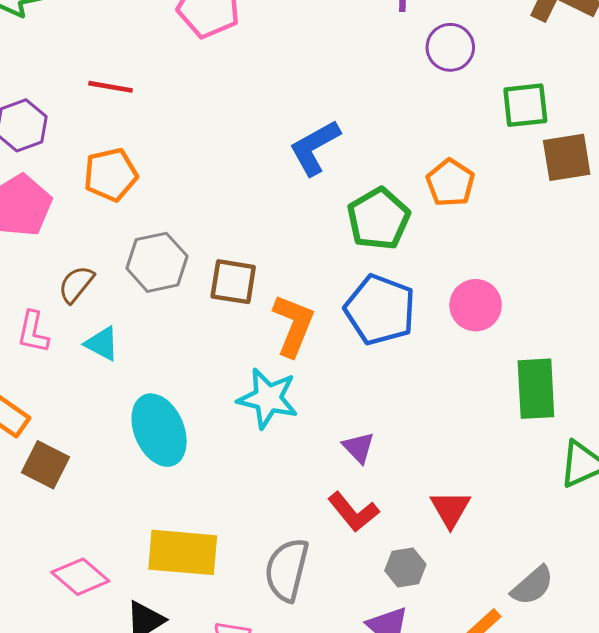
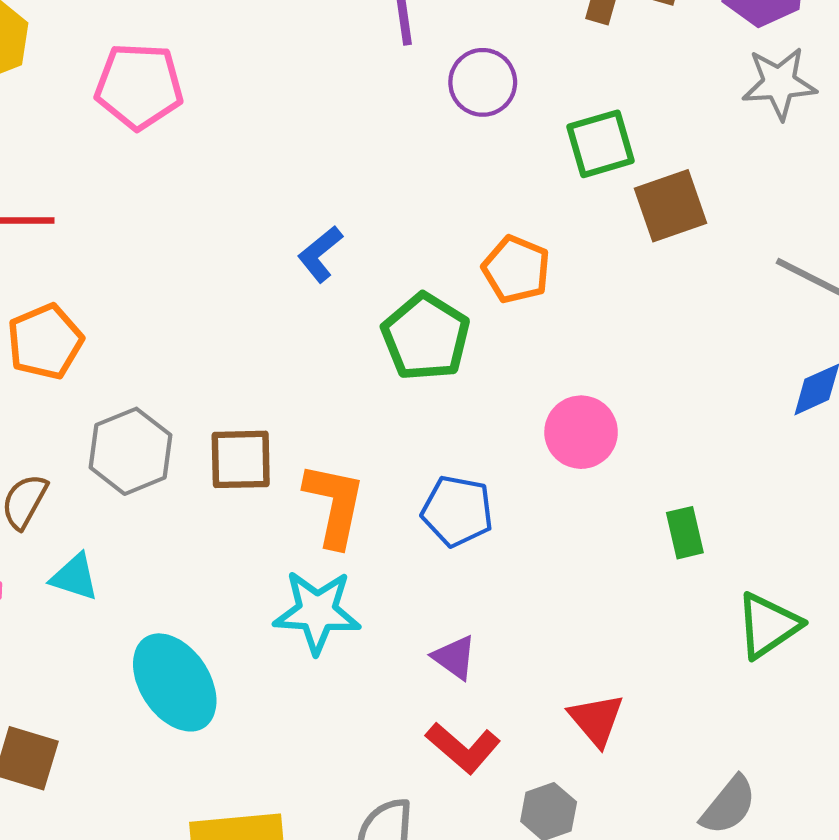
blue L-shape: (315, 147) -> (320, 254), size x0.7
blue pentagon: (380, 310) -> (457, 511), moved, size x0.7
green rectangle: (536, 389) -> (685, 533), size x0.6

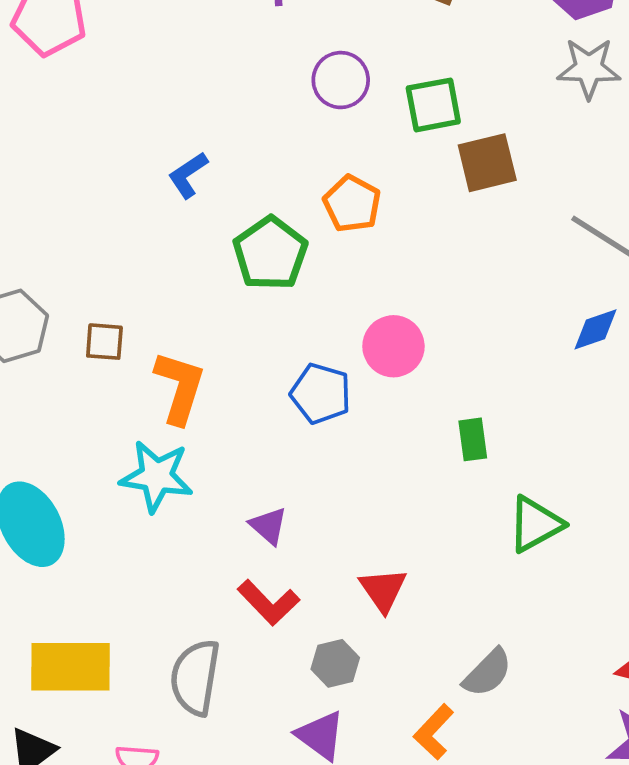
purple circle: (483, 82) -> (341, 80), moved
brown square: (241, 459) -> (104, 342), size x0.7
blue pentagon: (457, 511) -> (321, 394), moved

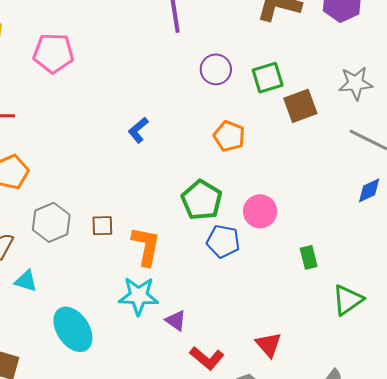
gray star: (589, 68) -> (356, 83), moved
green pentagon: (270, 253) -> (202, 200), moved
purple triangle: (269, 526) -> (176, 320), moved

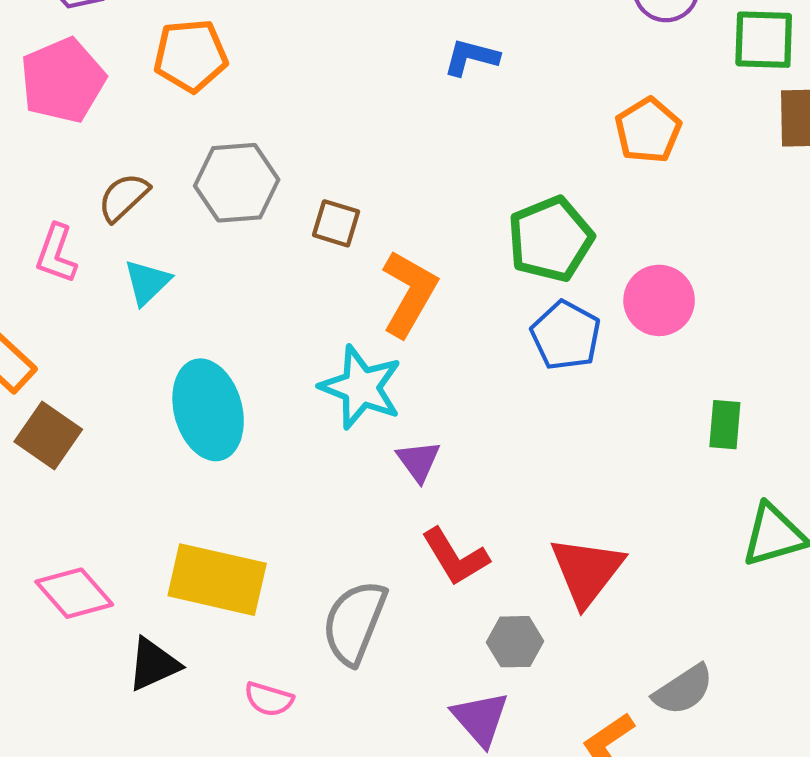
blue L-shape: (138, 130) -> (471, 57), turned 36
cyan triangle: (26, 281) -> (147, 282), turned 40
red triangle: (269, 345) -> (587, 571), size x1.4

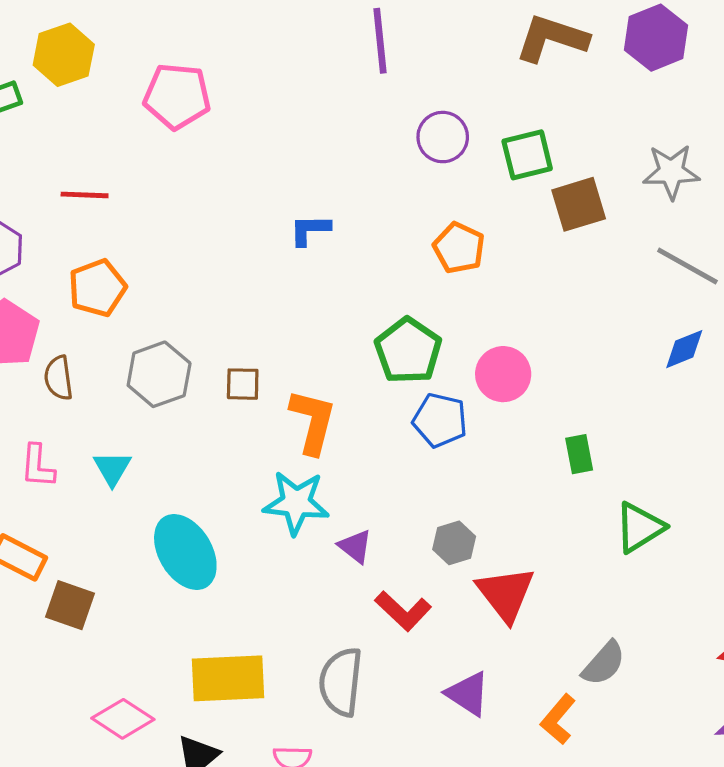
brown semicircle: (123, 197) -> (58, 378), moved, turned -39
gray hexagon: (515, 642) -> (454, 543), moved
purple triangle: (480, 719) -> (468, 694), moved

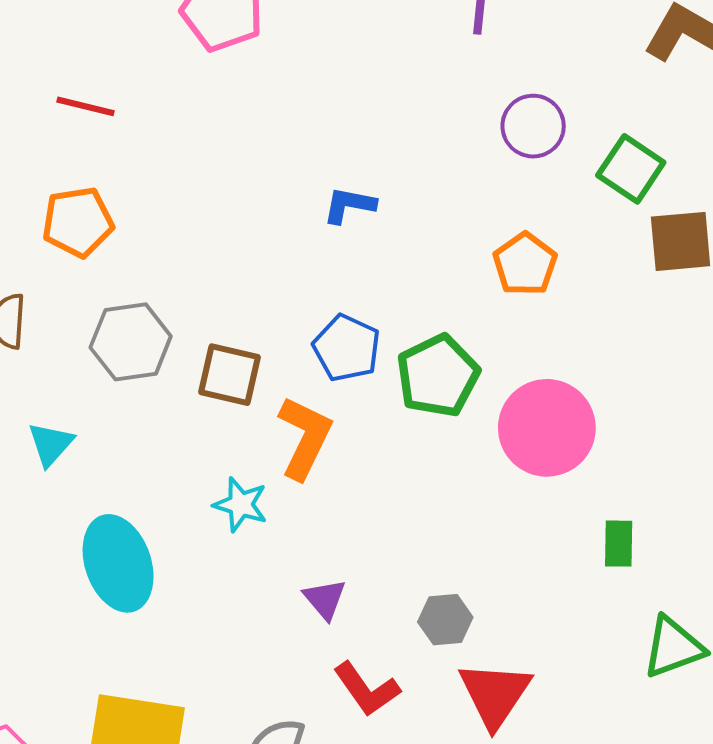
green square: (527, 155) -> (631, 169), turned 36
pink circle: (503, 374) -> (547, 428), size x1.4
brown square: (243, 384) -> (229, 375), size x1.4
blue pentagon: (440, 420) -> (347, 348), moved
cyan star: (296, 503) -> (241, 505), moved, size x0.7

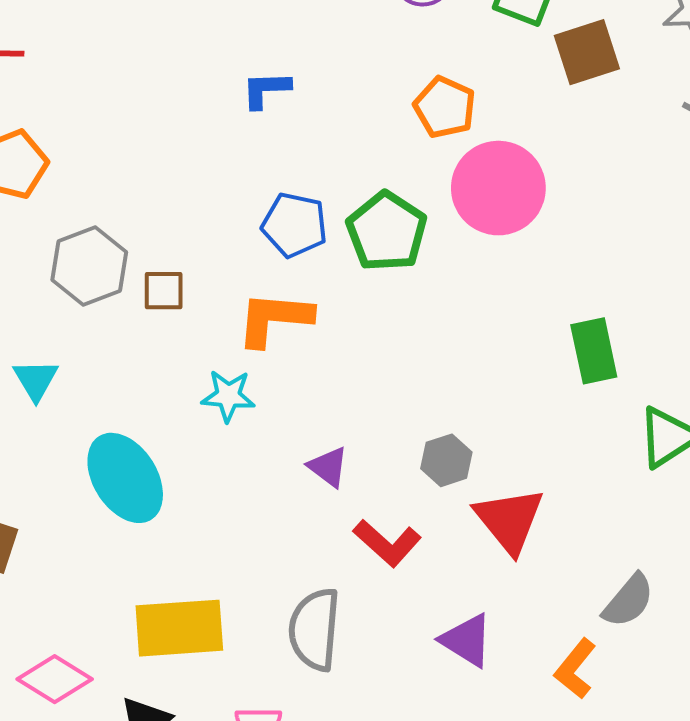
brown square: (229, 375) -> (164, 291), moved, size x0.7
pink circle: (547, 428) -> (498, 188), moved
orange L-shape: (305, 438) -> (274, 319), turned -98
green rectangle: (619, 544) -> (594, 351), size x1.4

